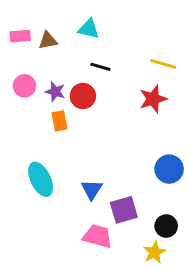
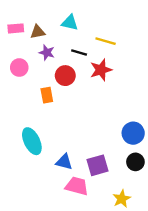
yellow line: (163, 64) -> (106, 41), moved
purple star: (55, 92) -> (47, 53), moved
red star: (153, 99) -> (101, 70), moved
blue triangle: (92, 189) -> (64, 162), moved, turned -48
black circle: (166, 226) -> (135, 162), moved

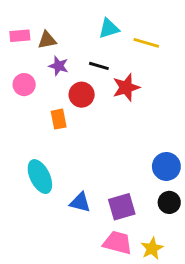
cyan triangle: (70, 23) -> (109, 29), moved, turned -30
yellow line: (106, 41) -> (146, 43), moved
pink trapezoid: (77, 186) -> (118, 243), moved

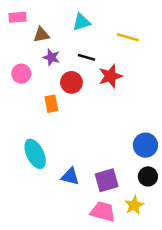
cyan triangle: (109, 29) -> (82, 22), moved
pink rectangle: (20, 36) -> (18, 17), moved
yellow star: (152, 248) -> (134, 205), moved

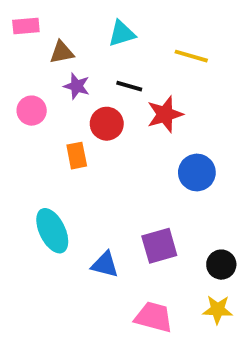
blue circle: (145, 145) -> (197, 172), moved
purple square: (107, 180) -> (159, 246), moved
yellow star: (134, 205) -> (218, 310), moved, turned 30

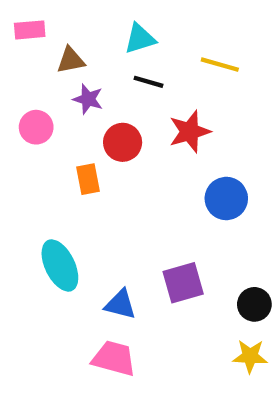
black line: (129, 86) -> (149, 82), moved
pink trapezoid: (154, 317) -> (114, 358), moved

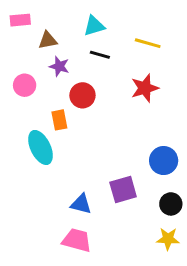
red star: (190, 132) -> (145, 88), moved
blue circle: (226, 198) -> (164, 161), moved
cyan ellipse: (60, 265) -> (40, 147), moved

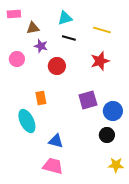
orange rectangle: (59, 120) -> (41, 98), moved
cyan ellipse: (40, 147) -> (27, 121), moved
purple square: (123, 189) -> (88, 100), moved
black circle: (171, 204) -> (107, 135), moved

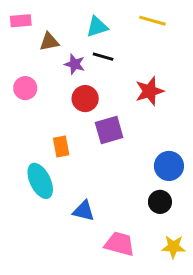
yellow line: (102, 30) -> (152, 21), moved
purple star: (41, 46) -> (75, 64), moved
purple square: (88, 100) -> (109, 130), moved
pink trapezoid: (53, 166) -> (120, 244), moved

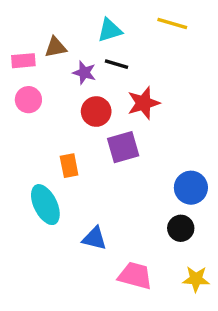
pink rectangle: (21, 21) -> (23, 61), moved
red star: (150, 91) -> (144, 103), moved

